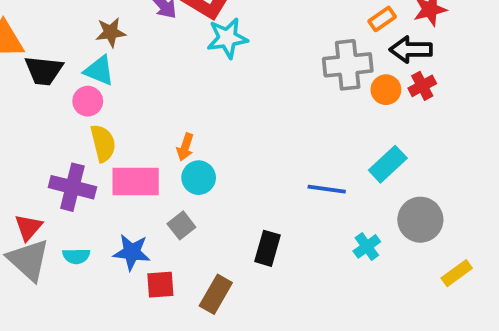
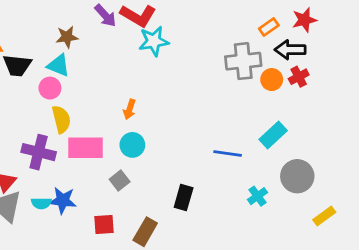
orange arrow: (185, 147) -> (130, 109), moved
blue star: (132, 252) -> (63, 200), moved

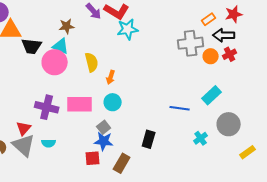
pink circle: (50, 88) -> (55, 62), size x1.6
yellow semicircle: (61, 119) -> (92, 62), moved
blue star: (63, 200) -> (104, 141), moved

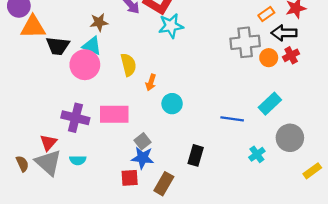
cyan circle: (113, 102) -> (172, 104), moved

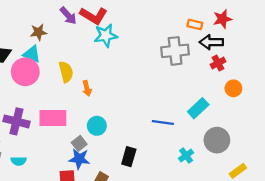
orange rectangle: (266, 14) -> (195, 24), turned 48
orange circle: (269, 58) -> (233, 88), moved
orange arrow: (151, 82) -> (87, 88), turned -32
cyan circle: (172, 104) -> (97, 126), moved

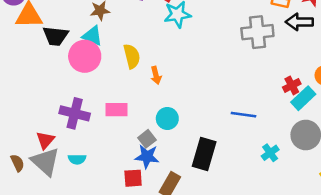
red cross: (218, 63) -> (292, 85), moved
cyan rectangle: (198, 108) -> (303, 98), moved
pink rectangle: (53, 118) -> (116, 110), size x0.7
black rectangle: (129, 157) -> (204, 154), size x1.4

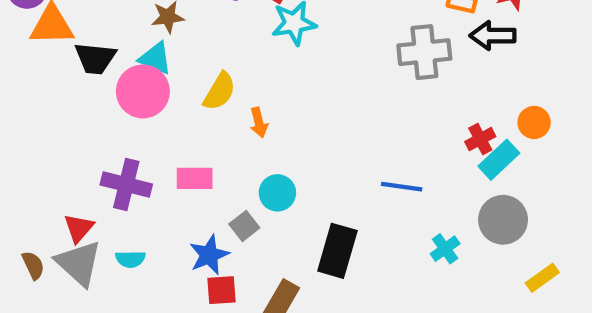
yellow semicircle: (132, 56) -> (219, 91), turned 45
blue star: (147, 157) -> (209, 255), moved, turned -30

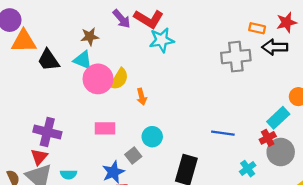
black trapezoid: (95, 58) -> (48, 60), turned 50
pink circle: (143, 91) -> (98, 79), moved
red cross: (480, 139) -> (268, 138), moved
purple cross: (126, 185) -> (47, 132), moved

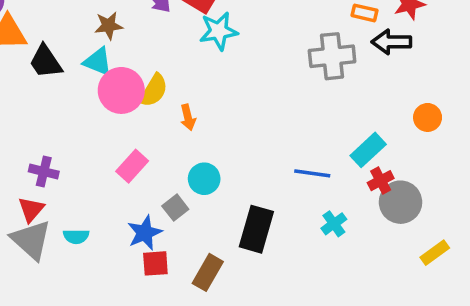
cyan rectangle: (278, 118) -> (368, 150), moved
pink rectangle: (105, 128) -> (132, 166), turned -48
purple cross: (47, 132) -> (44, 172), size x0.7
cyan cross: (248, 169) -> (334, 224), moved

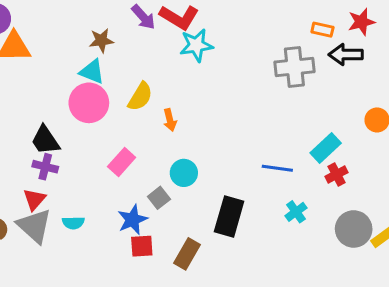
black trapezoid: (46, 62) -> (45, 140), moved
pink circle: (121, 90) -> (89, 103), moved
gray circle: (401, 202) -> (354, 229), moved

